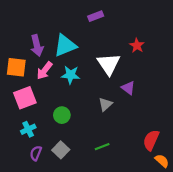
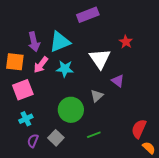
purple rectangle: (96, 16) -> (88, 15), size x1.5
green circle: (62, 115) -> (71, 110), moved, size x1.6

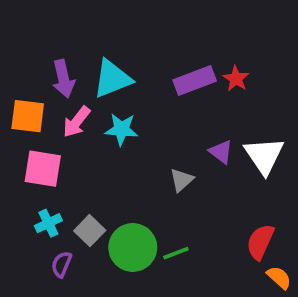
purple rectangle: (88, 15) -> (195, 81), moved
white triangle: (100, 59) -> (264, 156), moved
pink square: (23, 90) -> (43, 169), turned 30
green circle: (71, 110) -> (133, 247), moved
gray square: (56, 138) -> (90, 231), moved

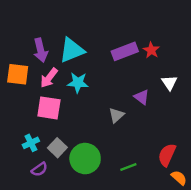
white triangle: (264, 156) -> (169, 83), moved, size x0.6
pink square: (43, 169) -> (49, 108), moved
green line: (176, 253) -> (128, 167), moved
purple semicircle: (61, 264) -> (39, 169), turned -147

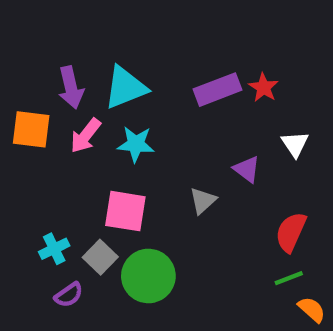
pink square: (49, 108) -> (125, 211), moved
red semicircle: (167, 155) -> (291, 232), moved
green line: (128, 167) -> (289, 278), moved

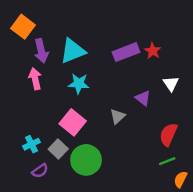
orange square: (31, 129) -> (23, 27), moved, turned 30
pink arrow: (86, 136) -> (35, 79), moved, turned 130
pink square: (125, 211) -> (73, 122), turned 30
orange semicircle: (312, 309) -> (181, 179), turned -105

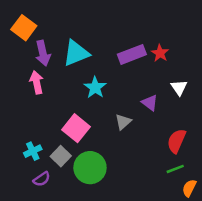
cyan star: (79, 84) -> (95, 87), moved, turned 30

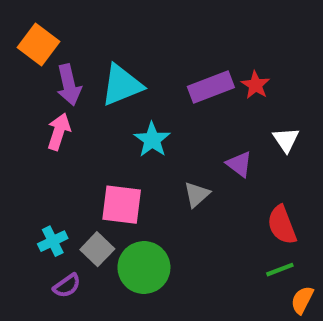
pink arrow: (37, 82) -> (59, 132), turned 30
pink square: (76, 128) -> (122, 205), turned -32
red semicircle: (176, 141) -> (282, 225), turned -45

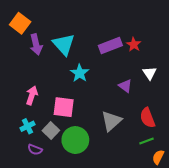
cyan triangle: (122, 85) -> (64, 44), turned -50
pink arrow: (59, 132) -> (32, 95), moved
gray triangle: (197, 194) -> (111, 121), moved, size x1.5
purple semicircle: (67, 286) -> (35, 150), turned 56

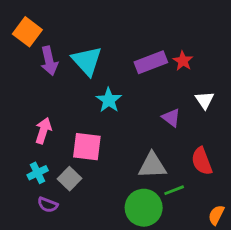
gray triangle: (111, 121) -> (152, 166), turned 40
green circle: (75, 140) -> (144, 208), moved
green line: (146, 141) -> (174, 190), moved

